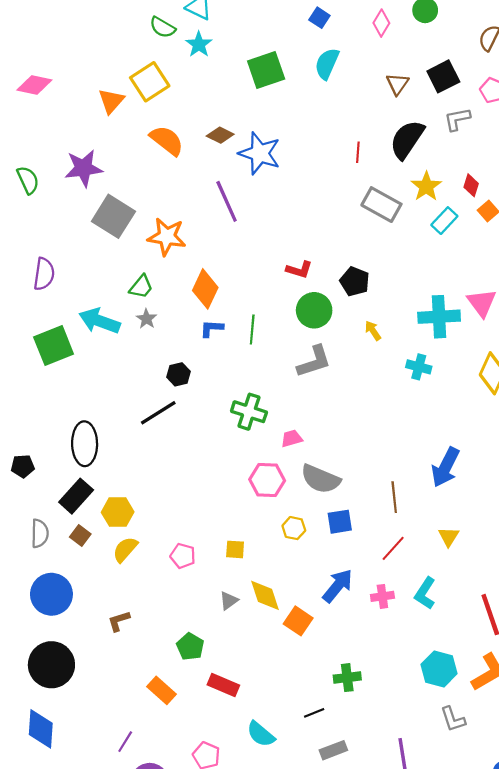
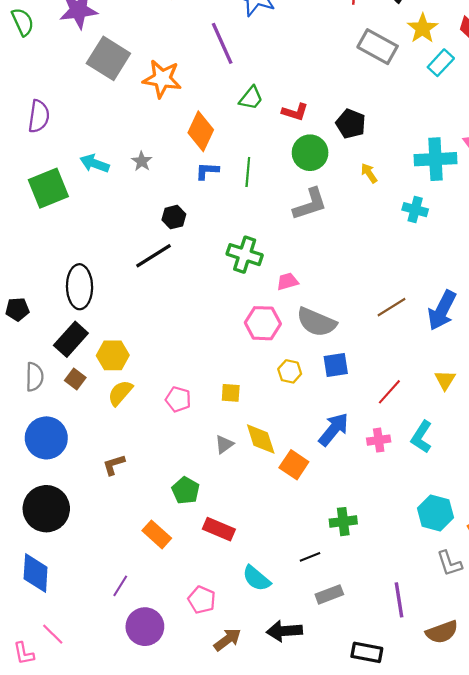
green trapezoid: (141, 287) -> (251, 98), moved
cyan arrow: (100, 321) -> (95, 163), size x0.7
brown line: (394, 497) -> (392, 307), moved, turned 64

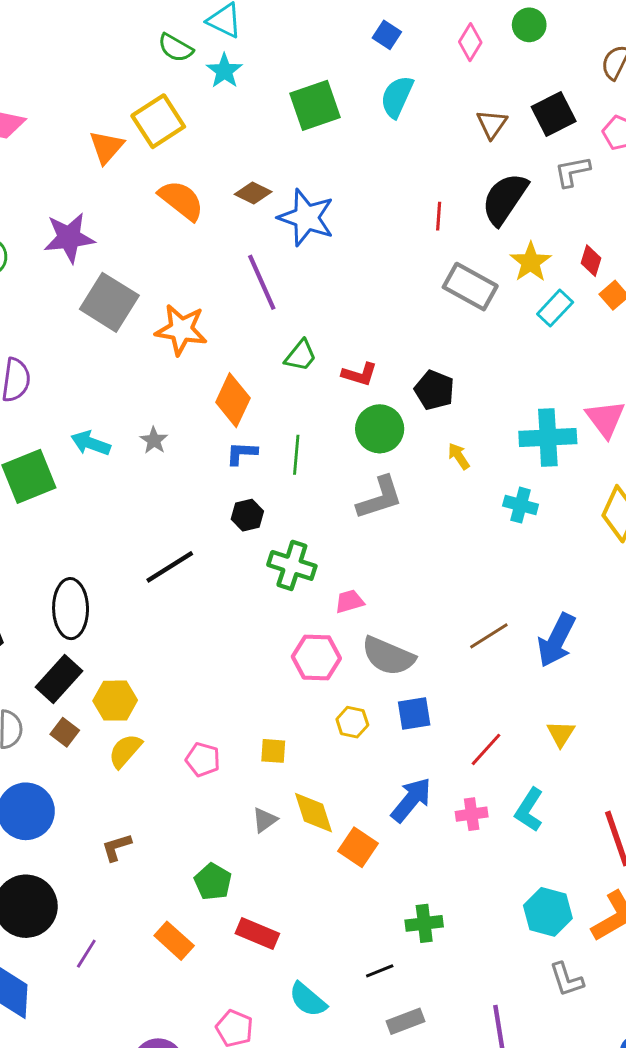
black hexagon: (174, 217) -> (247, 515), moved
purple line: (120, 586) -> (86, 954), moved

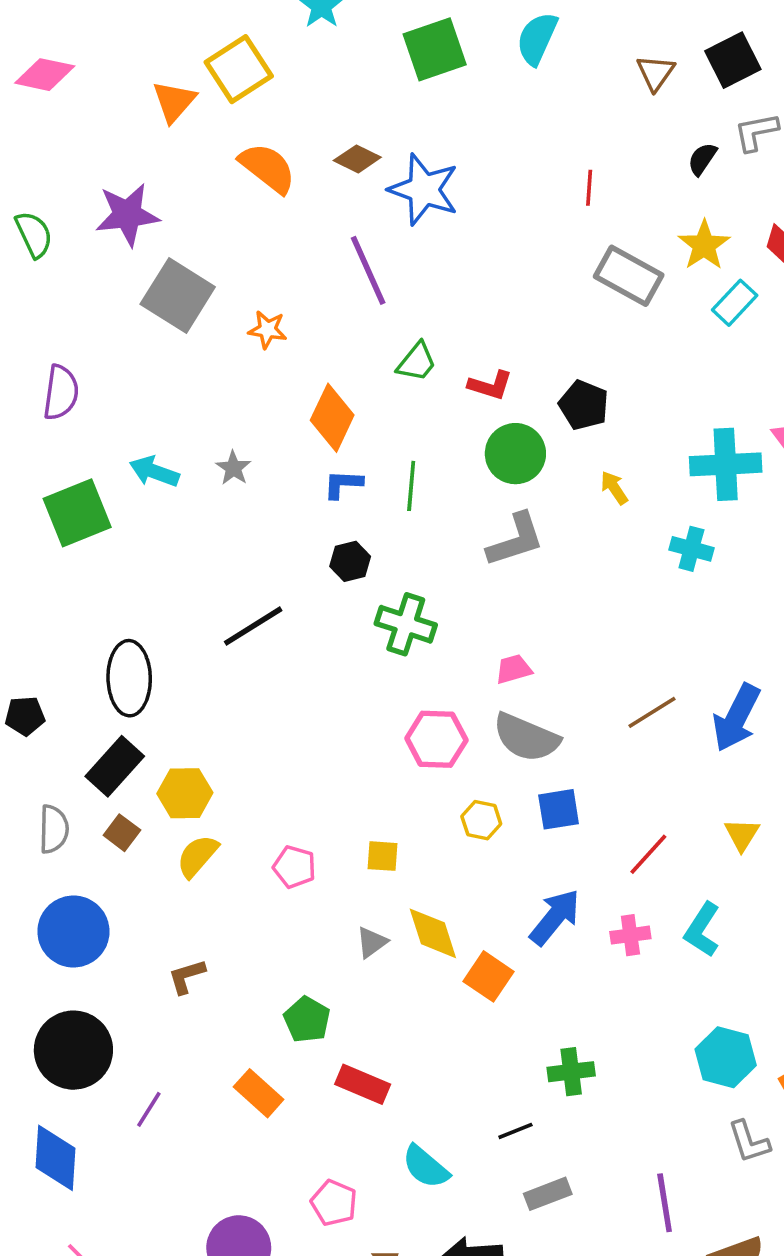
black semicircle: (505, 199) -> (702, 159), moved, size x0.5
orange star: (181, 330) -> (267, 330), size x0.6
pink trapezoid: (349, 601) -> (514, 669), moved

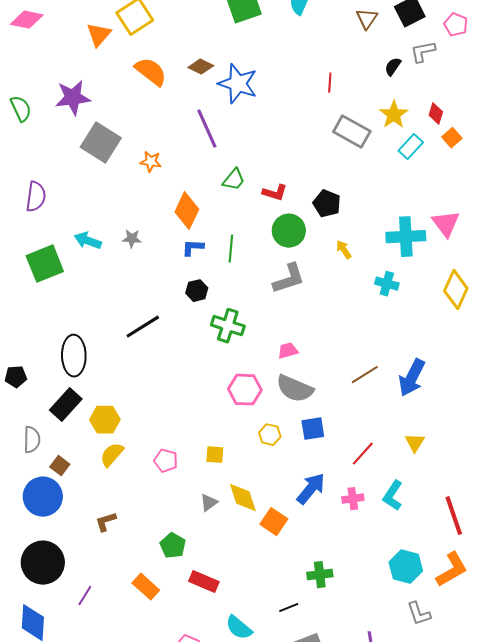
gray star: (233, 468) -> (132, 239), turned -30
brown square: (122, 833) -> (60, 466), moved

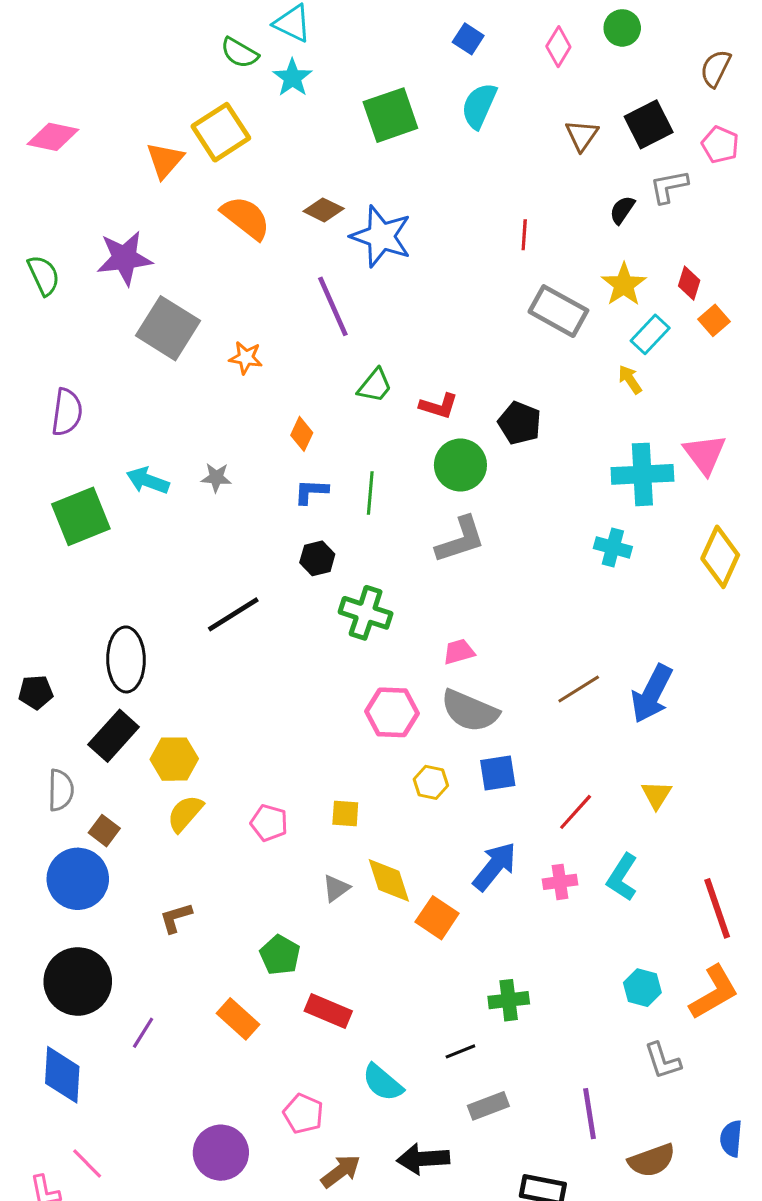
orange diamond: (187, 211) -> (302, 434), size x0.6
yellow arrow: (344, 250) -> (630, 379), moved
cyan hexagon: (406, 567) -> (642, 988), size x0.7

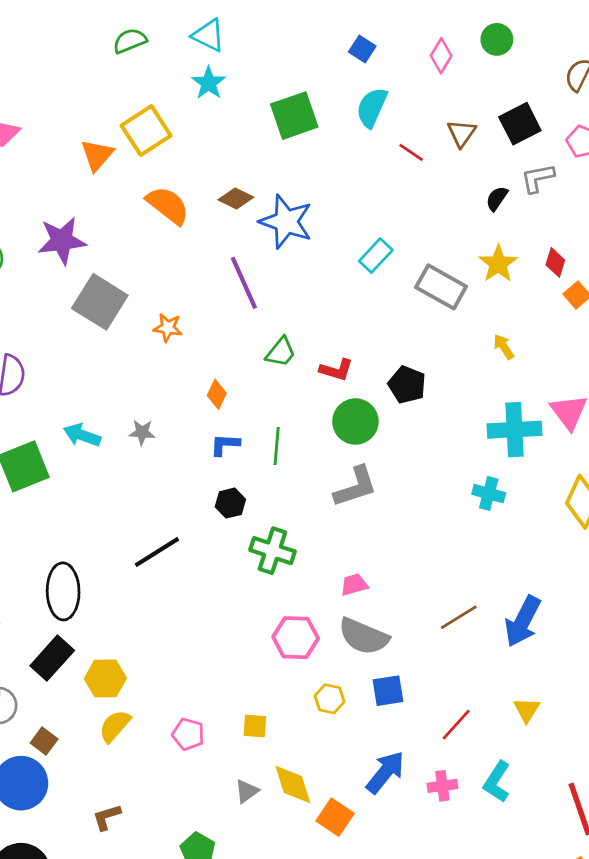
green semicircle: (240, 53) -> (130, 41), moved, turned 128
red line: (524, 235) -> (411, 152), moved, turned -60
cyan rectangle: (650, 334) -> (376, 256), moved

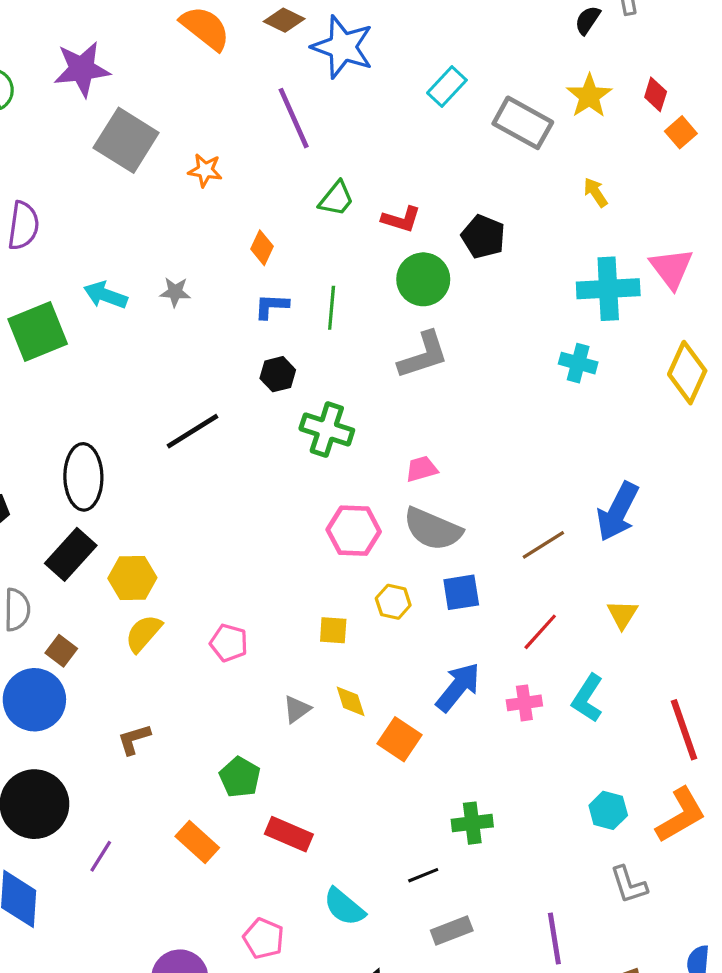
brown line: (459, 617) -> (543, 545), moved
yellow square: (255, 726) -> (333, 630), moved
yellow diamond: (293, 784) -> (351, 701), size x0.7

